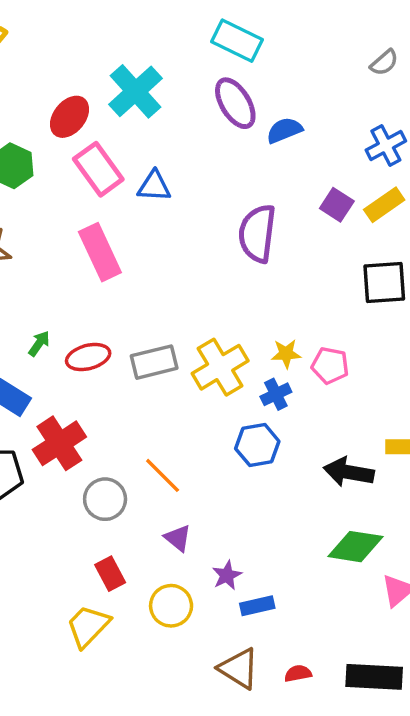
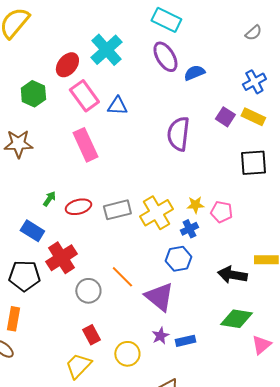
yellow rectangle: (384, 205) -> (253, 117), turned 60
purple triangle: (178, 538) -> (159, 297), moved, size x1.8
blue rectangle: (257, 606) -> (185, 341), moved

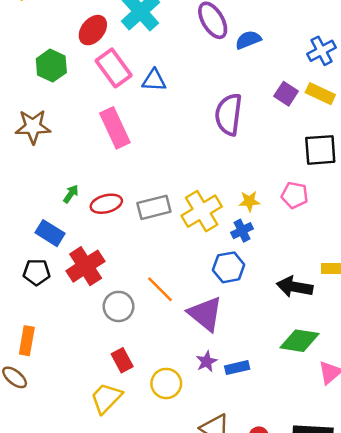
pink pentagon: (221, 212) -> (295, 195), moved
black pentagon: (24, 276) -> (37, 272), moved, size x0.7

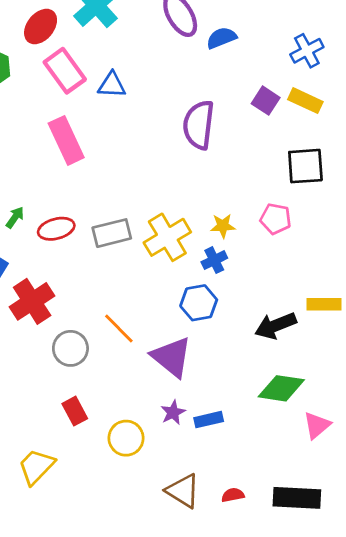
black arrow: (295, 287) -> (276, 326), turned -32
yellow trapezoid: (106, 398) -> (36, 467), moved

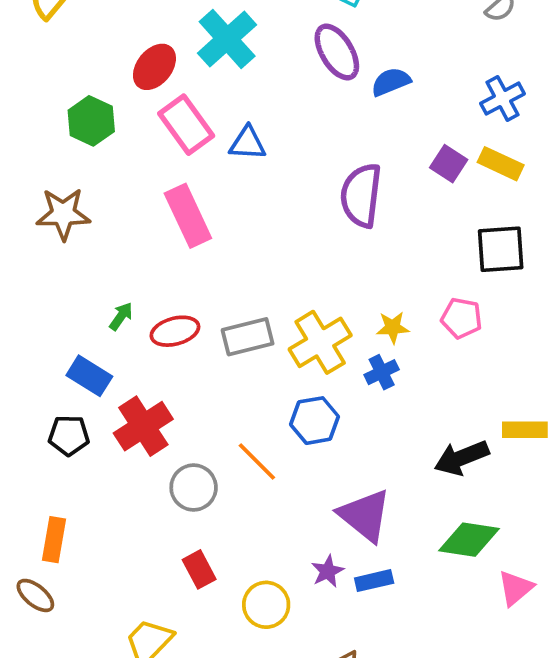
blue hexagon: (199, 303) -> (315, 421), moved
purple triangle: (172, 357) -> (365, 515), moved

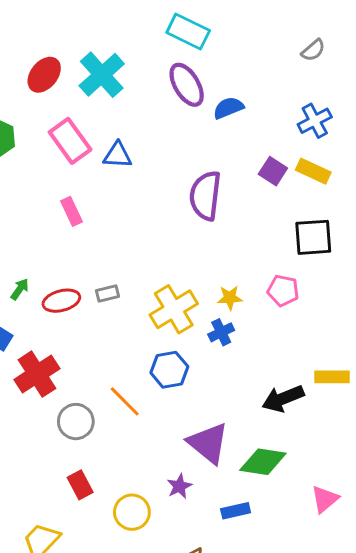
red ellipse: (154, 67) -> (44, 75), moved
pink rectangle: (188, 216) -> (71, 211), size x0.6
gray rectangle: (248, 337) -> (107, 293), moved, size x0.6
green diamond: (469, 540) -> (263, 462), moved
blue rectangle: (374, 581) -> (236, 511), moved

